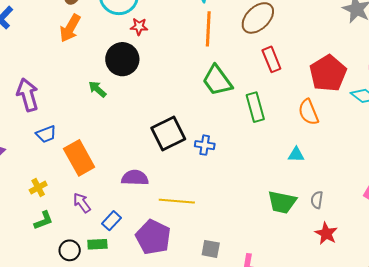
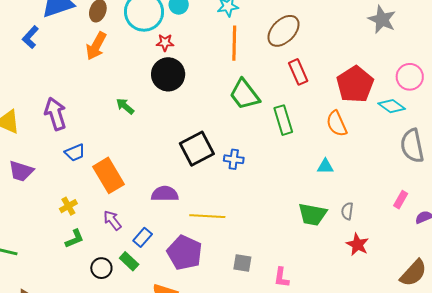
black circle: (122, 59) -> (168, 74), moved
green rectangle: (97, 244) -> (129, 261), turned 48

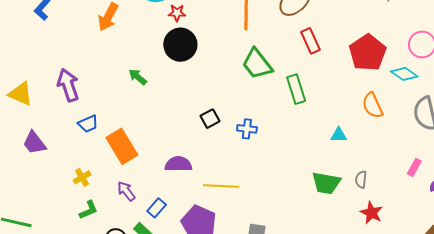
orange semicircle: (337, 124) -> (372, 105), moved
black square: (197, 149) -> (210, 119), size x0.6
purple trapezoid: (21, 171) -> (34, 143), turned 36

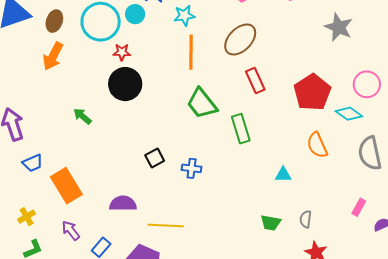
green trapezoid: (326, 183) -> (271, 223), size x0.7

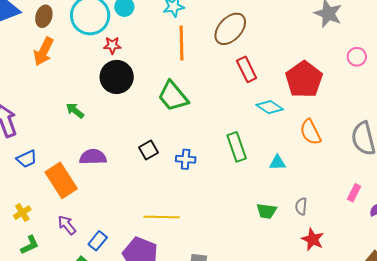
pink circle: (367, 84) -> (357, 57), moved, size x0.7
green trapezoid: (202, 103) -> (173, 96), moved
cyan diamond: (349, 114) -> (270, 107), moved
green rectangle: (241, 129) -> (237, 147), moved
purple semicircle: (123, 204) -> (93, 157), moved

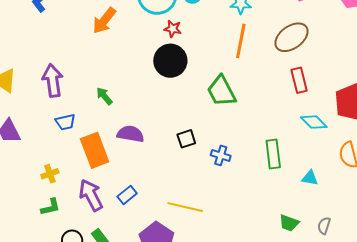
green arrow: (75, 111) -> (104, 96), moved
purple arrow: (67, 225) -> (91, 195), size x1.5
blue rectangle: (98, 241) -> (127, 195), moved

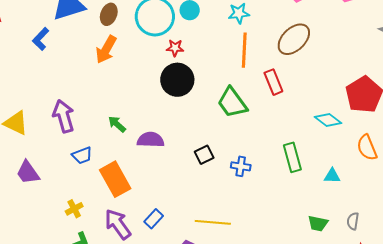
red rectangle: (299, 80) -> (273, 82), moved
purple semicircle: (131, 134) -> (151, 140), moved

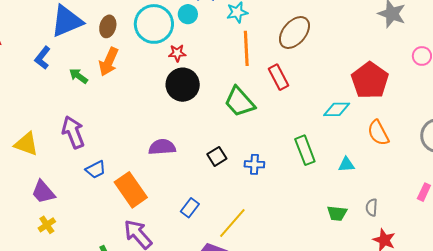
cyan diamond: (328, 120) -> (337, 109), turned -32
green arrow: (117, 124) -> (78, 76), moved
yellow cross: (74, 209) -> (47, 225), moved
blue rectangle: (154, 219) -> (190, 208), moved
yellow line: (213, 222) -> (232, 223), turned -48

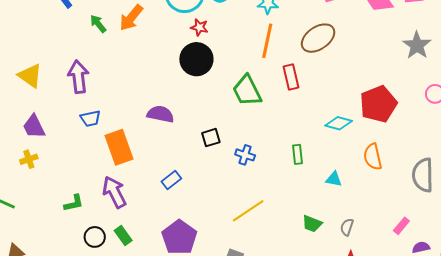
green rectangle: (305, 150) -> (297, 154), size x0.7
yellow line: (232, 223) -> (248, 211), moved

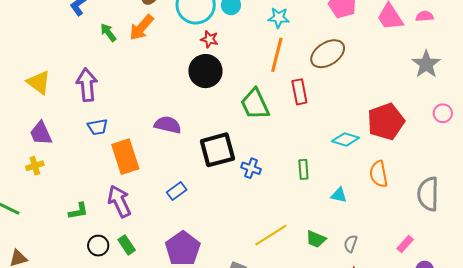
black square: (211, 138) -> (217, 150), size x1.8
yellow line: (248, 211) -> (271, 235), moved

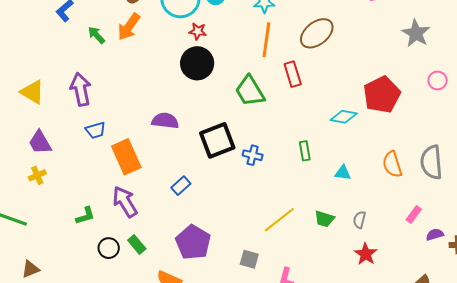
orange semicircle: (379, 174) -> (392, 164), moved

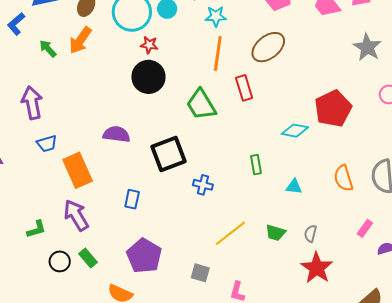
blue cross: (253, 155) -> (203, 185), moved
blue rectangle: (181, 186) -> (132, 199), turned -36
red star: (366, 254) -> (317, 268), size x1.4

